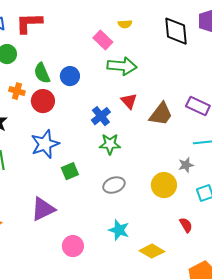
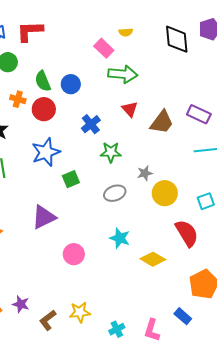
blue cross: (101, 116) -> (91, 124), moved
gray star: (186, 165) -> (145, 173), moved
red semicircle: (186, 225) -> (187, 233), size x1.8

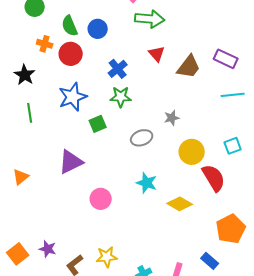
green star: (111, 152) -> (121, 97), moved
yellow circle: (165, 193) -> (192, 152), moved

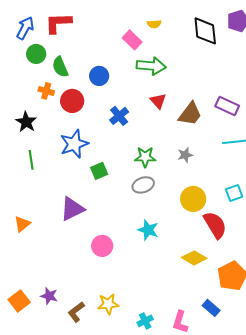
green semicircle: (70, 26) -> (60, 67), moved
green star: (121, 97) -> (145, 157), moved
gray star: (172, 118) -> (185, 155), moved
yellow diamond: (180, 204) -> (194, 258), moved

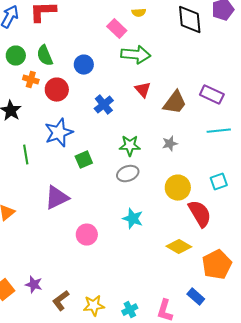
green circle: (36, 54) -> (16, 56), moved
green line: (31, 160) -> (26, 155), moved
yellow star: (108, 304) -> (94, 306), moved

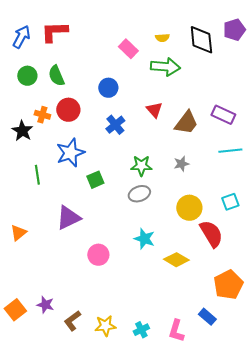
yellow semicircle: (139, 13) -> (162, 38), moved
green arrow: (136, 55) -> (165, 67), moved
blue circle: (84, 65) -> (108, 88), moved
orange cross: (31, 80) -> (42, 115), moved
yellow diamond: (179, 247) -> (176, 260), moved

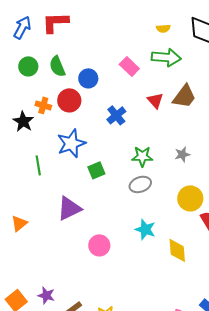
pink rectangle: (128, 49) -> (129, 66), moved
blue circle: (108, 88) -> (88, 78), moved
brown trapezoid: (186, 123) -> (184, 96), moved
yellow diamond: (176, 260) -> (177, 250), turned 55

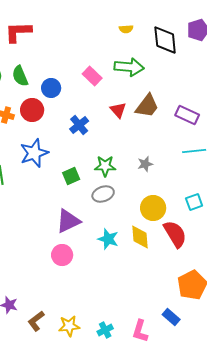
yellow semicircle: (163, 28) -> (126, 29), moved
green square: (96, 170) -> (71, 176), moved
purple triangle: (69, 208) -> (68, 221), moved
yellow diamond: (177, 250) -> (140, 237), moved

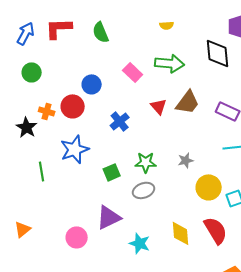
black diamond: (165, 40) -> (218, 53), moved
green semicircle: (20, 76) -> (101, 32), moved
yellow circle: (153, 208) -> (209, 187), moved
cyan star: (108, 239) -> (140, 243), moved
pink circle: (62, 255) -> (77, 237), moved

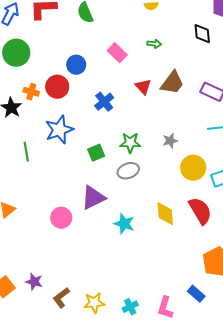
black diamond: (218, 53) -> (202, 34), size x0.7
green arrow: (170, 63) -> (154, 44), size x0.5
green circle: (32, 72) -> (16, 53), size x1.4

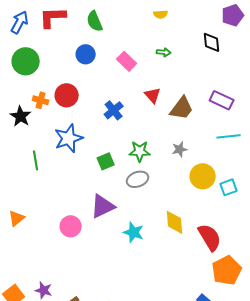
blue circle: (76, 65) -> (86, 54), moved
brown trapezoid: (172, 83) -> (182, 108), moved
red semicircle: (200, 211) -> (210, 237), moved

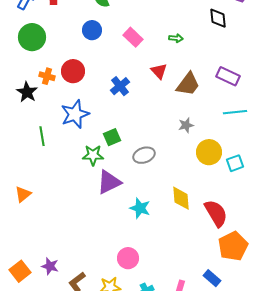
green arrow: (164, 52) -> (176, 38), moved
green star: (140, 151) -> (93, 155), moved
pink circle: (71, 226) -> (128, 258), moved

